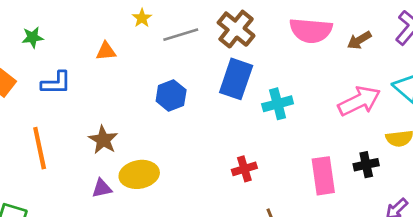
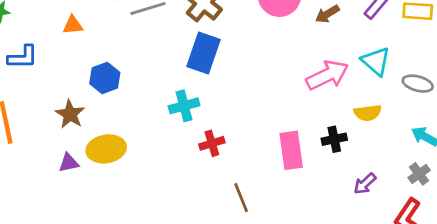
blue hexagon: (171, 96) -> (105, 78), moved
cyan cross: (278, 104) -> (184, 106), moved

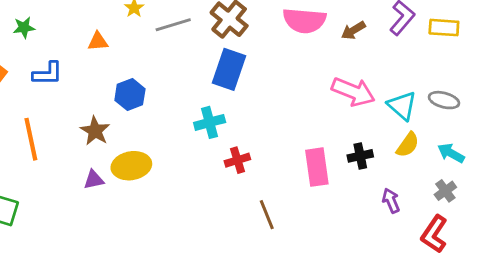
cyan triangle: (376, 61) -> (402, 106), moved
pink arrow: (327, 75) -> (353, 92), turned 48
yellow semicircle: (368, 113) -> (408, 145), moved, turned -48
purple arrow: (365, 184) -> (391, 201), turned 110

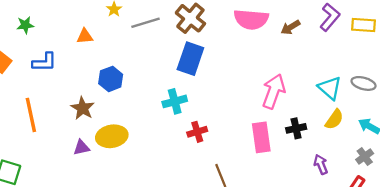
pink arrow: (353, 92) -> (274, 91), moved, turned -92

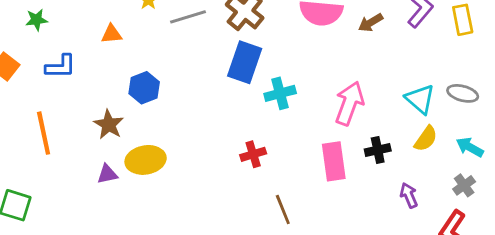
yellow rectangle: (364, 25) -> (463, 20), turned 75
cyan cross: (175, 101) -> (280, 93), moved

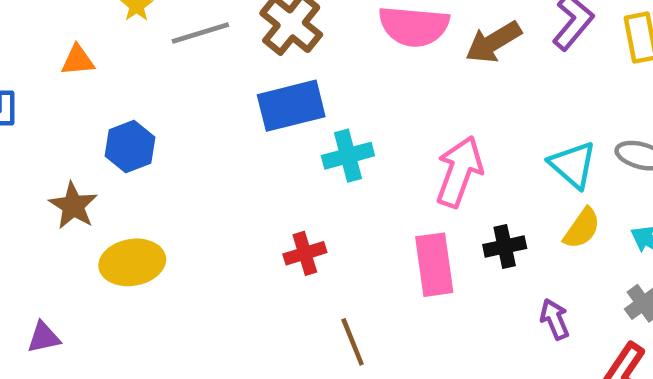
brown arrow: (371, 23) -> (493, 42), size x1.4
blue rectangle: (245, 62) -> (291, 106), turned 57
purple triangle: (107, 174) -> (44, 337), moved

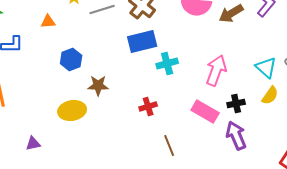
brown star: (73, 206) -> (98, 86), moved, turned -30
pink rectangle: (434, 265) -> (205, 112), turned -52
purple arrow: (555, 319) -> (236, 136), moved, size x1.6

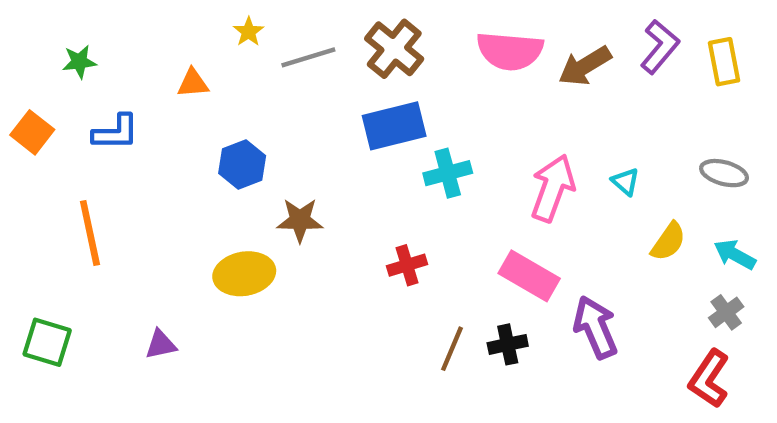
cyan triangle: (266, 68) -> (626, 182), moved, size x0.6
black cross: (236, 104) -> (508, 344), moved
brown line: (169, 146) -> (452, 349), turned 45

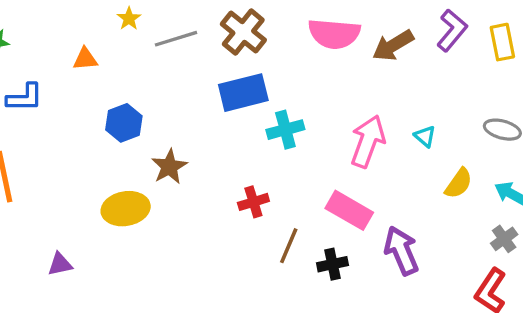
brown star: (300, 220) -> (169, 167), turned -30
brown line: (452, 349) -> (289, 246), moved

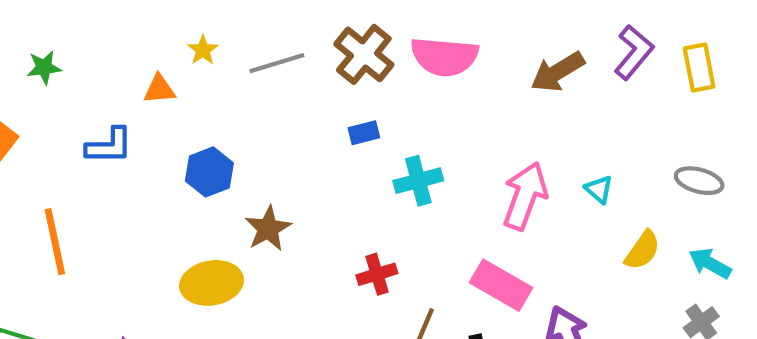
yellow star: (129, 19) -> (203, 50), moved
pink semicircle: (334, 34) -> (444, 57), moved
blue rectangle: (243, 93) -> (364, 133), size x0.5
blue L-shape: (25, 98) -> (109, 146), moved

